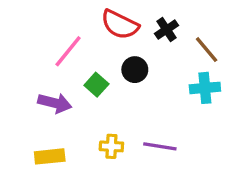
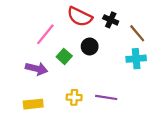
black cross: (167, 30) -> (111, 20), turned -32

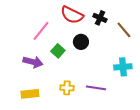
cyan cross: (136, 59) -> (123, 67), moved

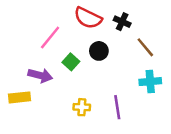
brown line: (124, 30) -> (145, 47), moved
purple line: (96, 88) -> (117, 107), turned 72
yellow rectangle: (30, 94) -> (19, 97), moved

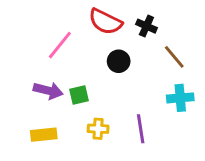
green square: (71, 62) -> (79, 95), moved, turned 35
yellow rectangle: (19, 97) -> (44, 135), moved

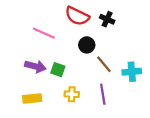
pink line: (60, 45) -> (44, 33), turned 75
brown line: (174, 57) -> (104, 64), moved
green square: (79, 95) -> (58, 70), turned 32

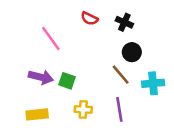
red semicircle: (77, 16) -> (89, 18), size x0.6
pink line: (44, 33) -> (51, 38), turned 30
black circle: (87, 45) -> (132, 52), moved

